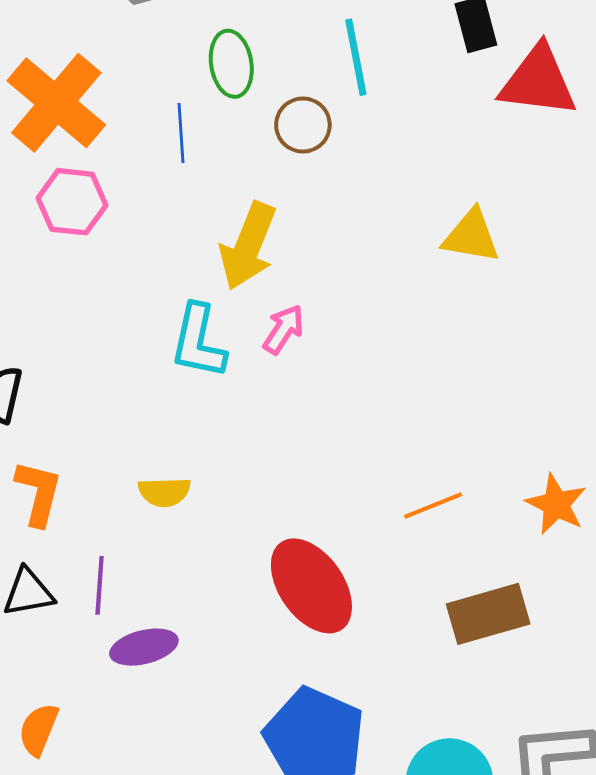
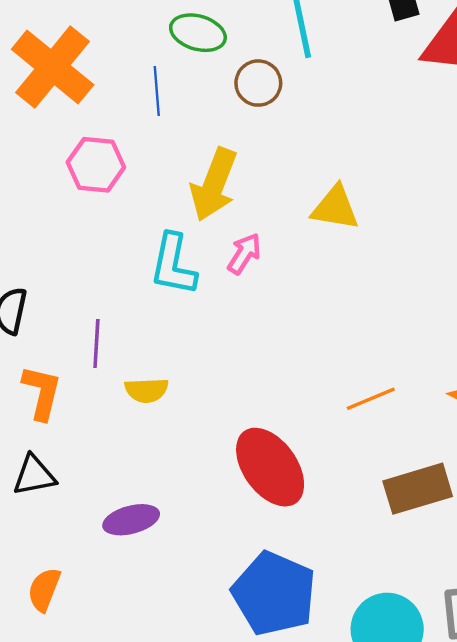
green ellipse: (231, 64) -> (198, 33), turned -64
pink hexagon: (72, 202) -> (96, 165), moved
yellow triangle: (471, 236) -> (335, 208), moved
purple line: (100, 585) -> (96, 344), moved

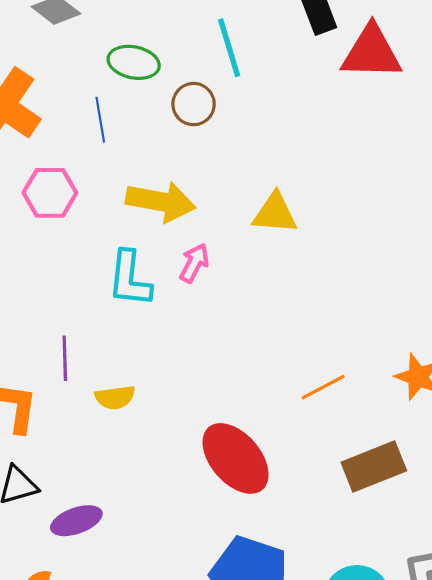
yellow arrow: (214, 185) -> (161, 202), turned -96
purple ellipse: (131, 520) -> (76, 521), moved

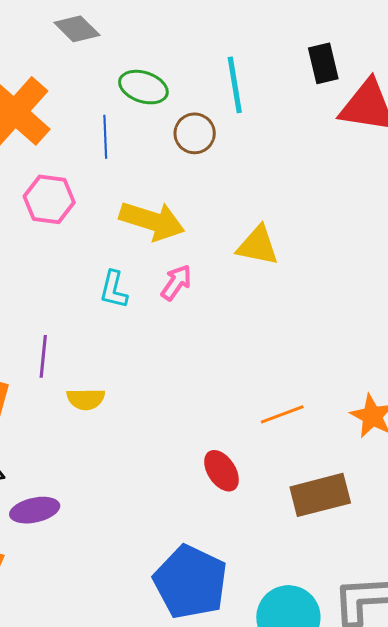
cyan L-shape: (130, 279) -> (114, 290), size x0.7
red ellipse: (236, 458) -> (221, 471), moved, size x0.6

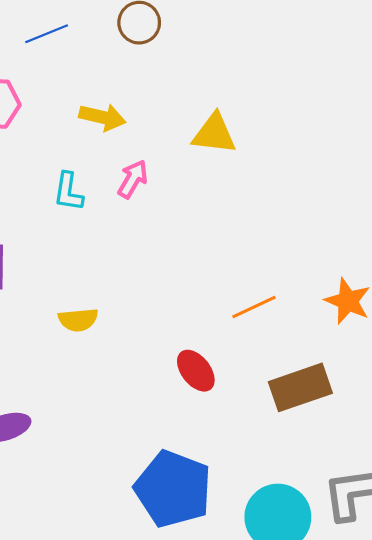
blue line: (105, 137) -> (47, 34), turned 75
yellow arrow: (152, 221) -> (102, 117), size x0.7
yellow semicircle: (86, 399) -> (78, 320), moved

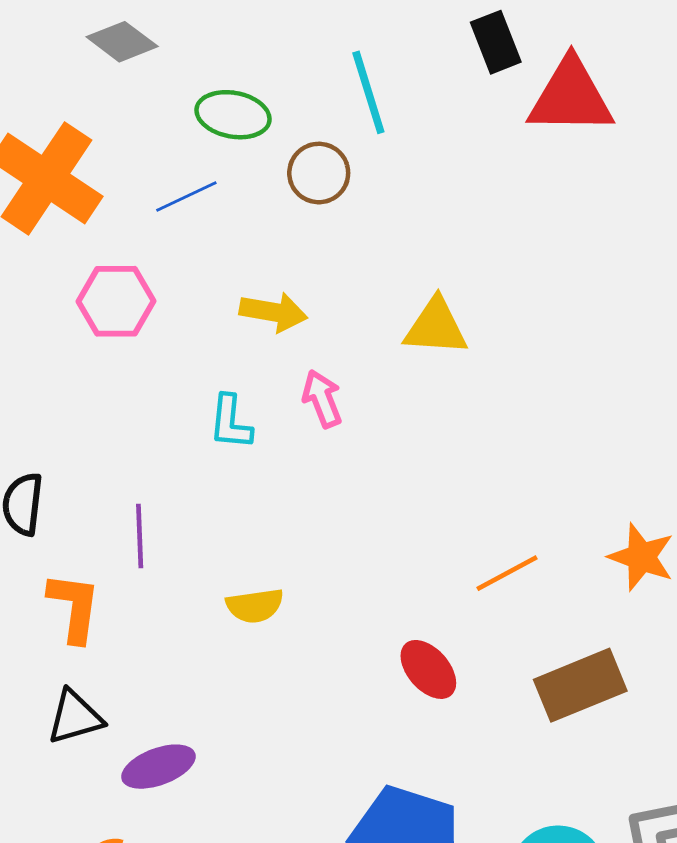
pink arrow: (133, 179) -> (322, 399), turned -48

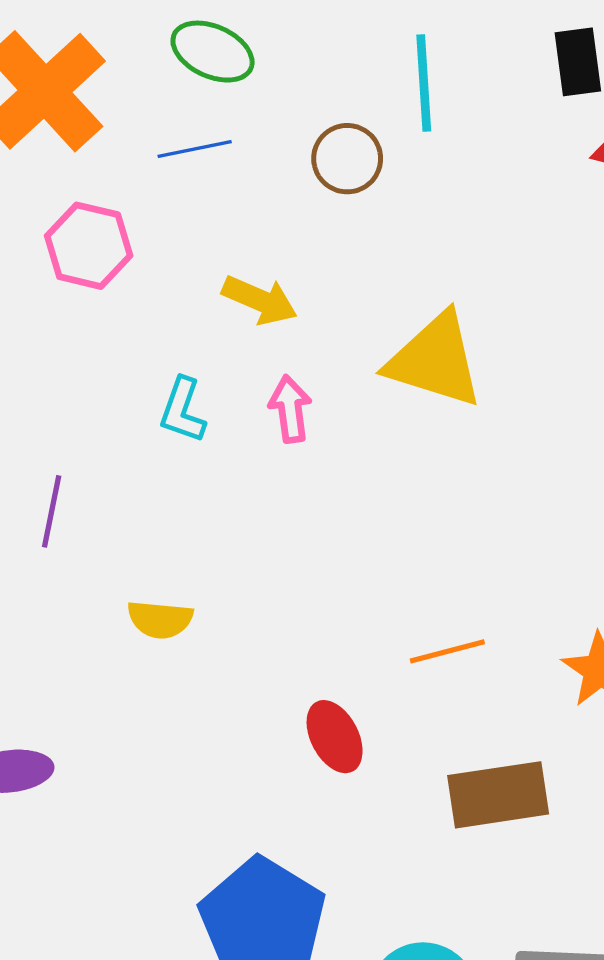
green ellipse: (233, 115) -> (213, 52), moved
yellow triangle: (436, 327) -> (435, 360), size x1.4

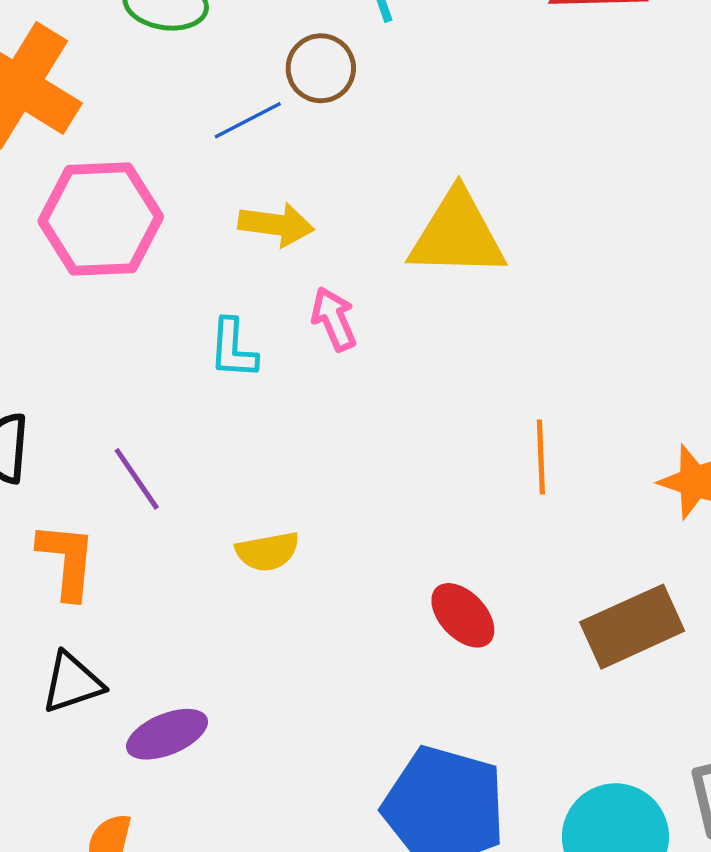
blue line: (195, 149) -> (248, 120), moved
pink hexagon: (89, 246) -> (101, 219), size x1.4
purple line: (52, 511) -> (137, 479), turned -30
orange line: (447, 651) -> (541, 457), moved, turned -62

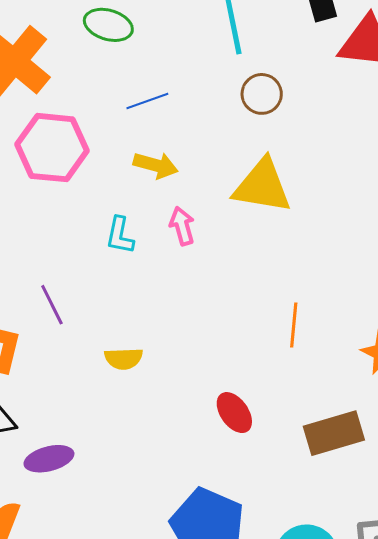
brown circle: (321, 68) -> (262, 94), moved

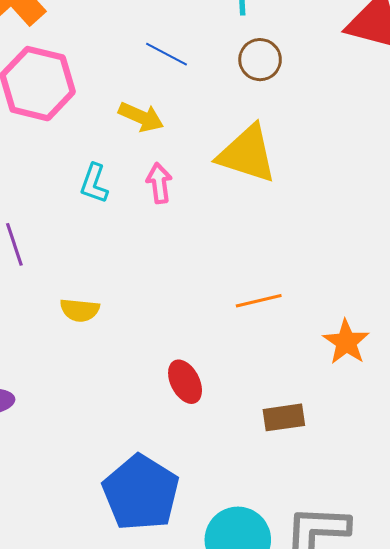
blue line: (147, 101) -> (167, 54), moved, turned 39
orange line: (294, 325) -> (259, 301), turned 63
brown rectangle: (334, 433) -> (284, 417), size x0.7

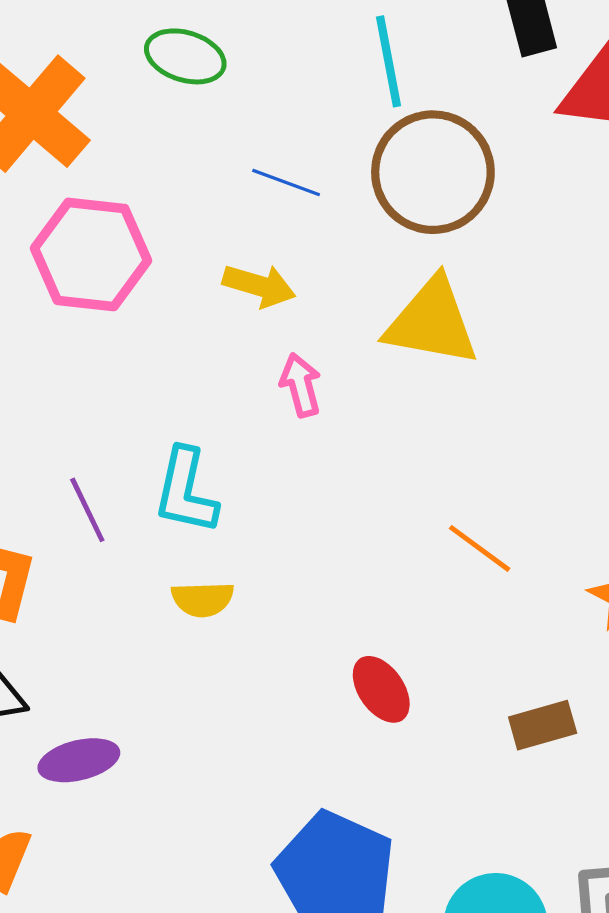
brown circle: (260, 60) -> (433, 172), size x1.8
cyan L-shape: (94, 183) -> (186, 491), moved, size x1.4
orange line: (259, 301) -> (480, 548), turned 57

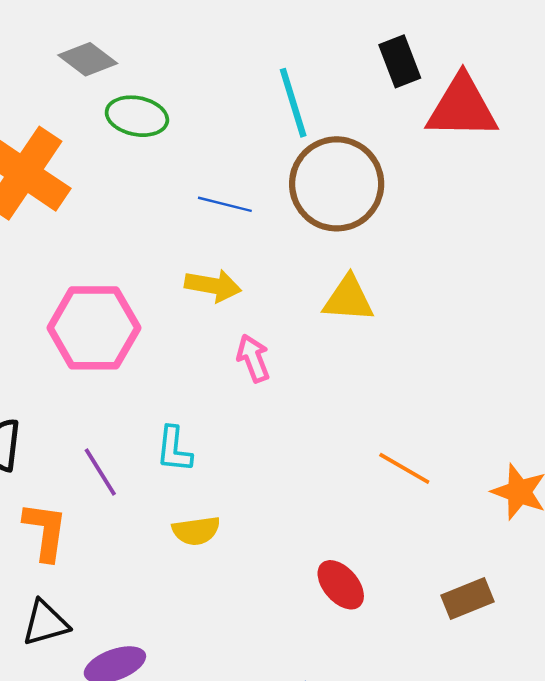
pink hexagon: (91, 254) -> (94, 328), moved
yellow triangle: (432, 322) -> (348, 299), size x0.7
cyan L-shape: (186, 491) -> (174, 449), size x0.7

